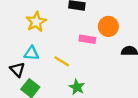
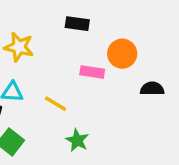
yellow star: (36, 22) -> (19, 47), turned -30

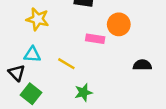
black semicircle: (152, 89) -> (142, 65), moved
green star: (77, 140) -> (83, 92), turned 30

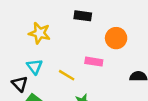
pink rectangle: (95, 39) -> (94, 62), moved
cyan triangle: (32, 54) -> (35, 67), turned 49

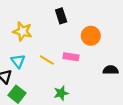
black rectangle: (83, 16) -> (61, 16), turned 64
yellow line: (67, 75) -> (47, 60), moved

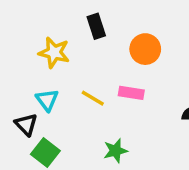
black rectangle: (61, 16) -> (96, 26), moved
orange circle: (91, 36) -> (145, 49), moved

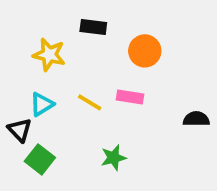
black rectangle: (96, 26) -> (93, 27), turned -65
cyan triangle: (47, 100) -> (42, 104), turned 35

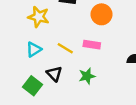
black triangle: (20, 130) -> (54, 74), moved
green star: (114, 158) -> (87, 76), moved

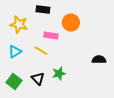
pink rectangle: (92, 45) -> (51, 36), moved
black triangle: (54, 74) -> (38, 79), moved

